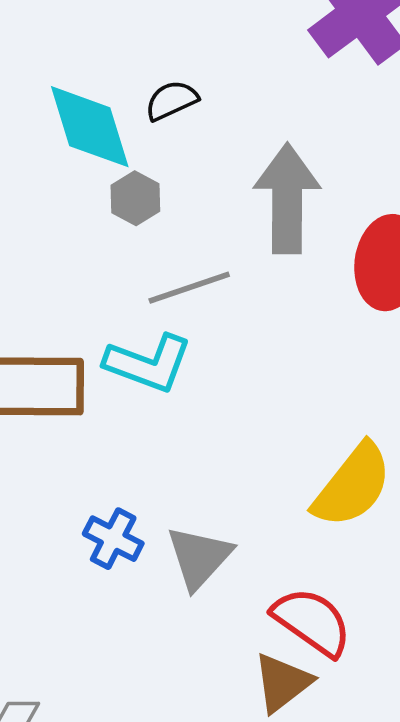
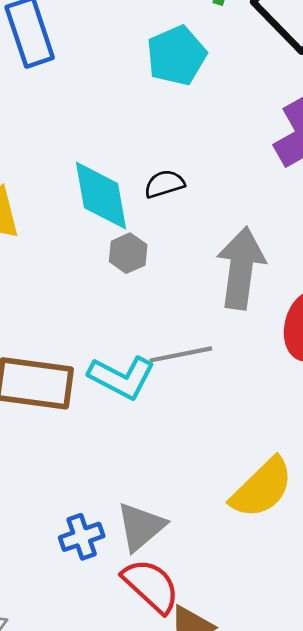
gray line: (189, 288) -> (181, 354), moved
blue cross: (113, 539) -> (82, 537), moved, turned 36
red semicircle: (312, 622) -> (151, 586), moved

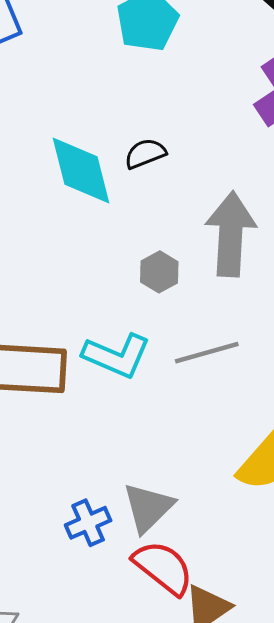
gray hexagon: (128, 253) -> (159, 272), moved
gray line: (181, 354) -> (207, 353), moved

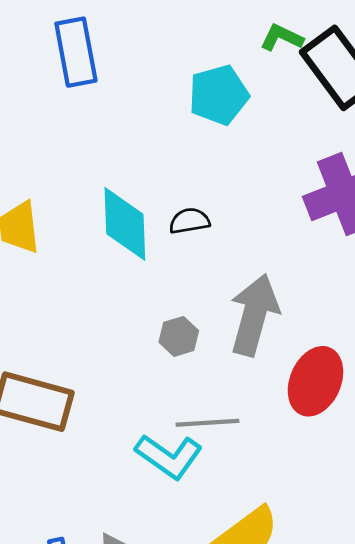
cyan L-shape: (117, 356) -> (169, 456), moved

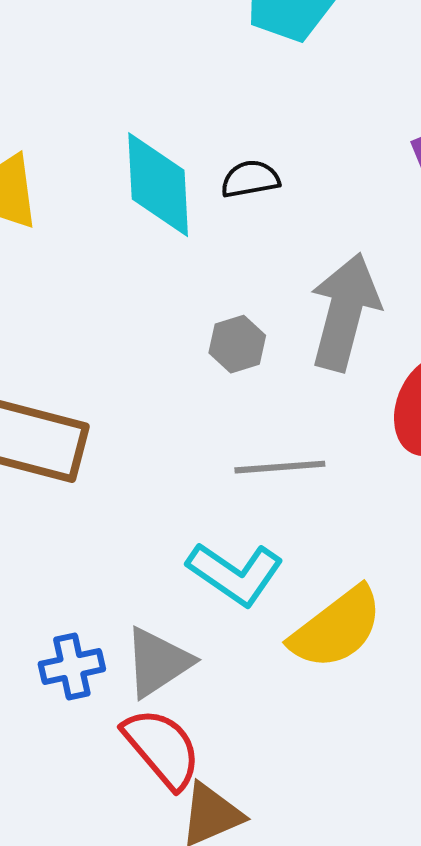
cyan L-shape: (169, 456) -> (235, 574), moved

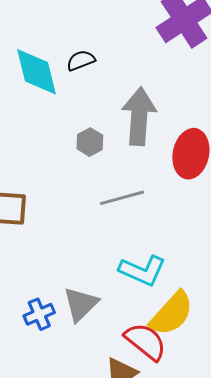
cyan L-shape: (235, 574) -> (142, 271), moved
yellow semicircle: (337, 628) -> (172, 314), moved
red semicircle: (162, 748) -> (146, 341), moved

